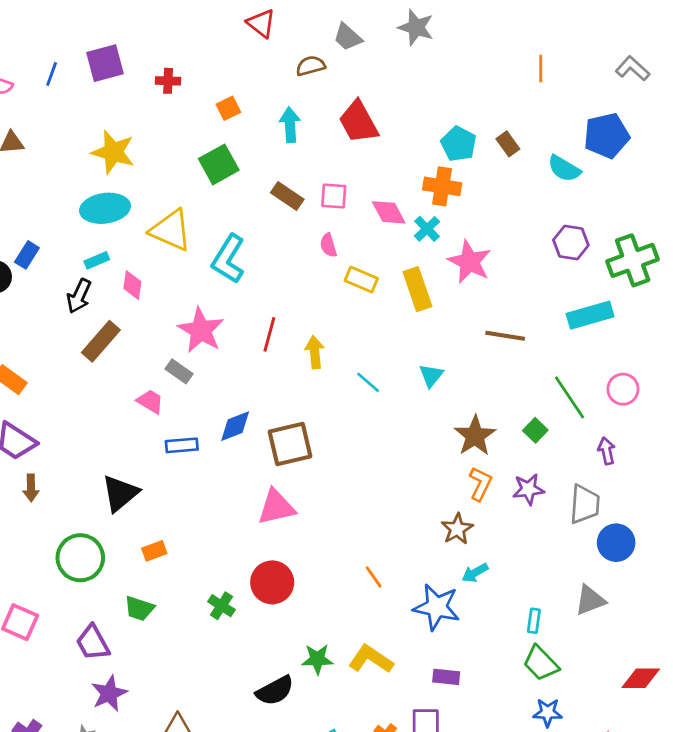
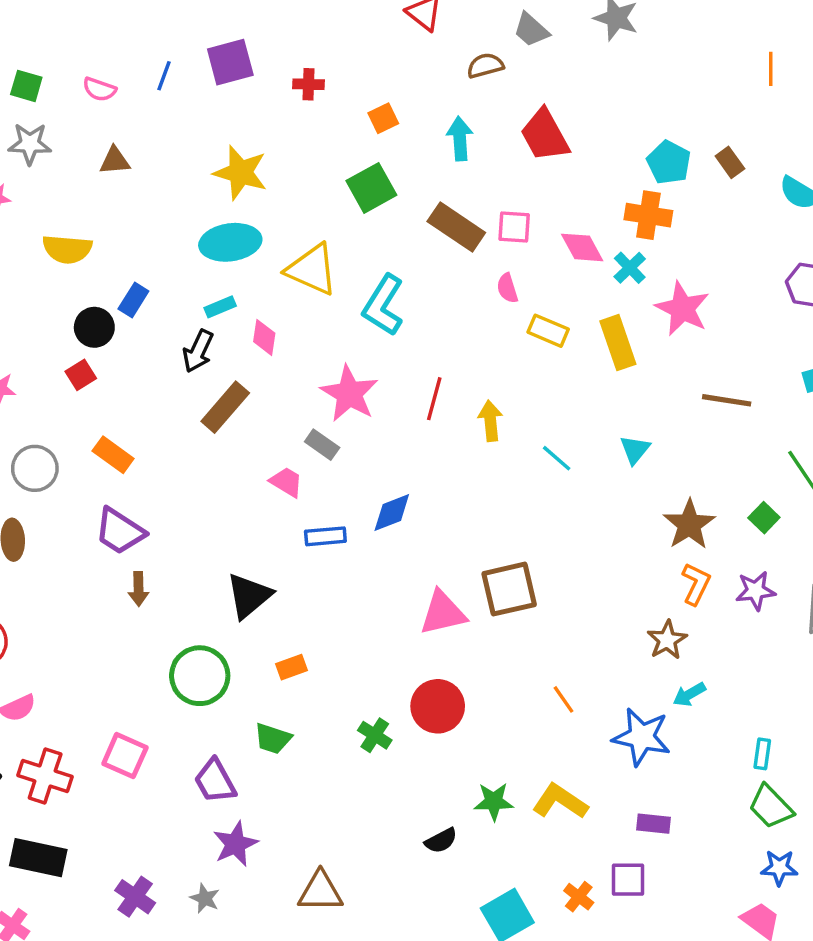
brown rectangle: (287, 196) -> (456, 227), size x1.4
brown square: (290, 444) -> (509, 589), moved
black semicircle: (275, 691) -> (441, 841), size x0.7

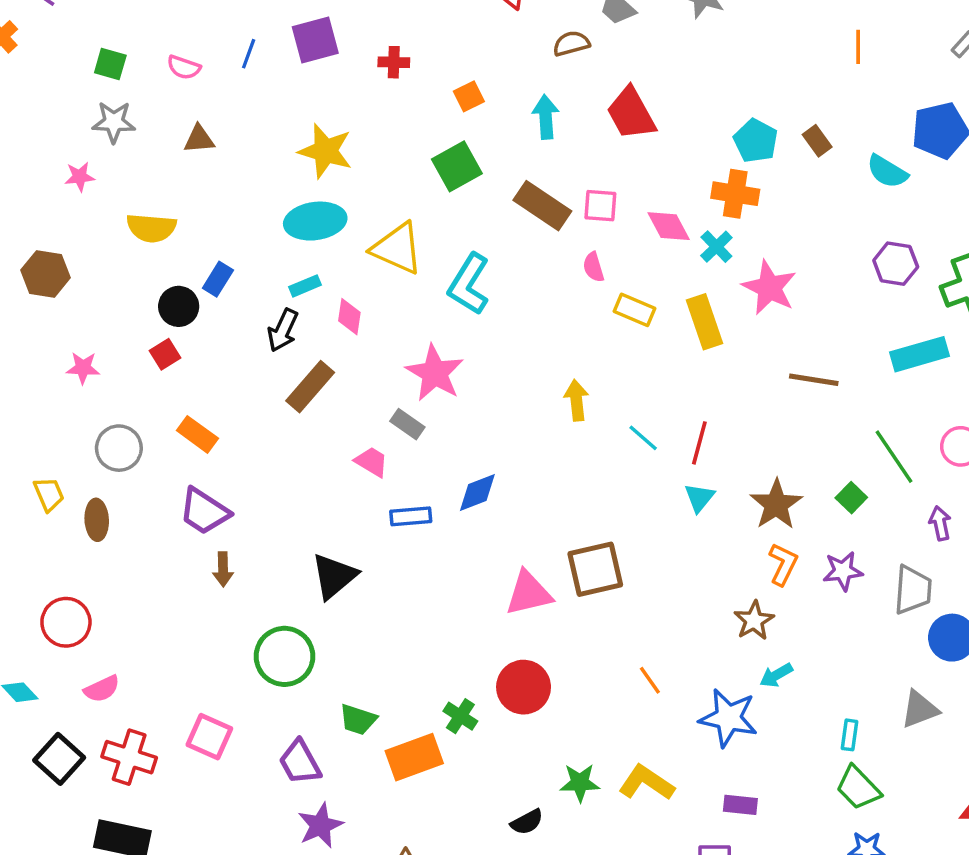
red line: (434, 399) -> (699, 443), moved
cyan triangle: (635, 450) -> (699, 498), moved
orange rectangle: (291, 667) -> (414, 757), moved, size x1.8

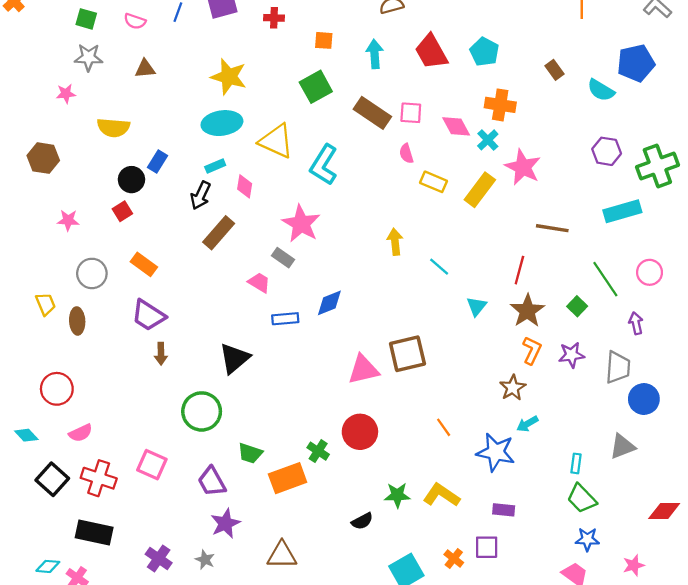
orange square: (469, 96) -> (324, 40), turned 30
cyan pentagon: (756, 141) -> (484, 52), moved
yellow rectangle: (704, 322) -> (480, 190), turned 56
red line: (699, 443) -> (519, 270), moved

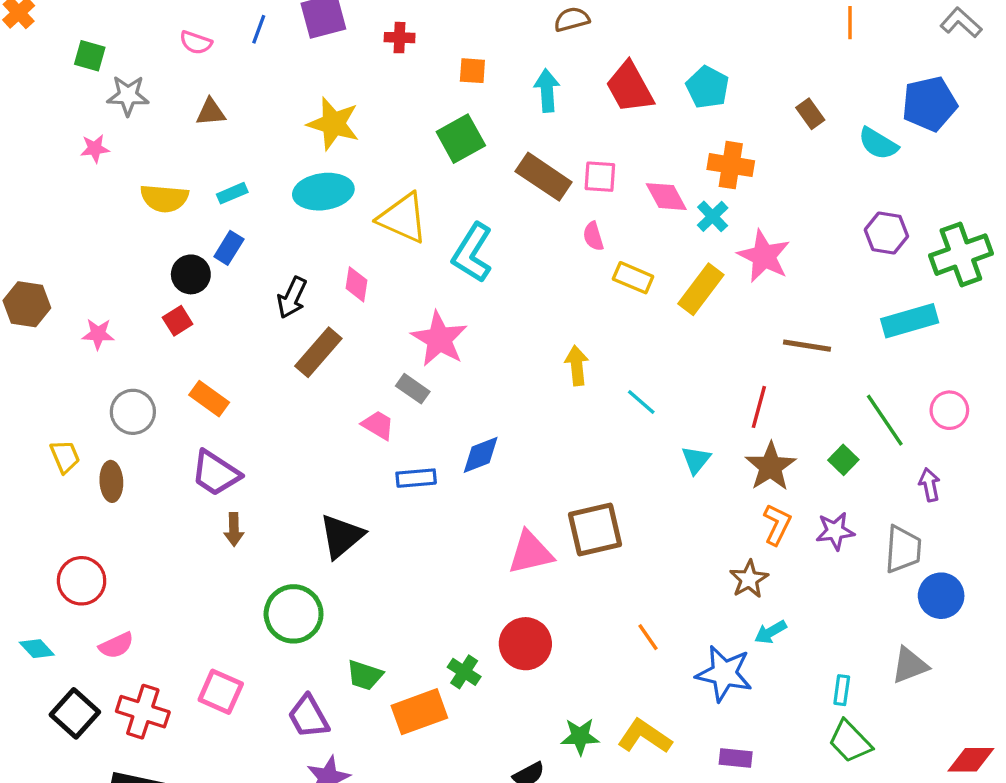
green square: (86, 19) -> (90, 56), moved
brown hexagon: (43, 158) -> (27, 304), moved
cyan rectangle: (215, 166) -> (232, 193), moved

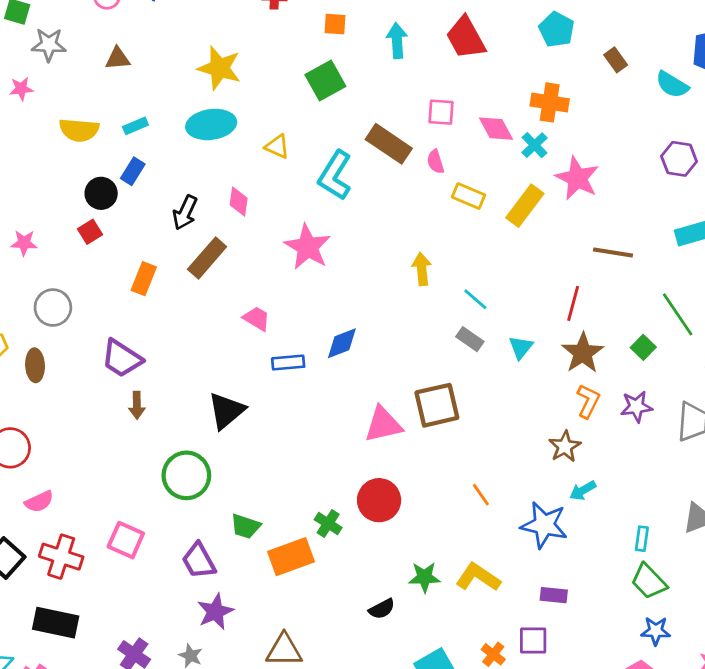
cyan pentagon: (708, 87) -> (557, 30), moved
brown rectangle: (544, 177) -> (389, 144), moved
yellow triangle: (403, 218) -> (277, 147), size x0.6
gray rectangle: (413, 389) -> (470, 339), moved
orange rectangle: (209, 399) -> (144, 279), moved, turned 76

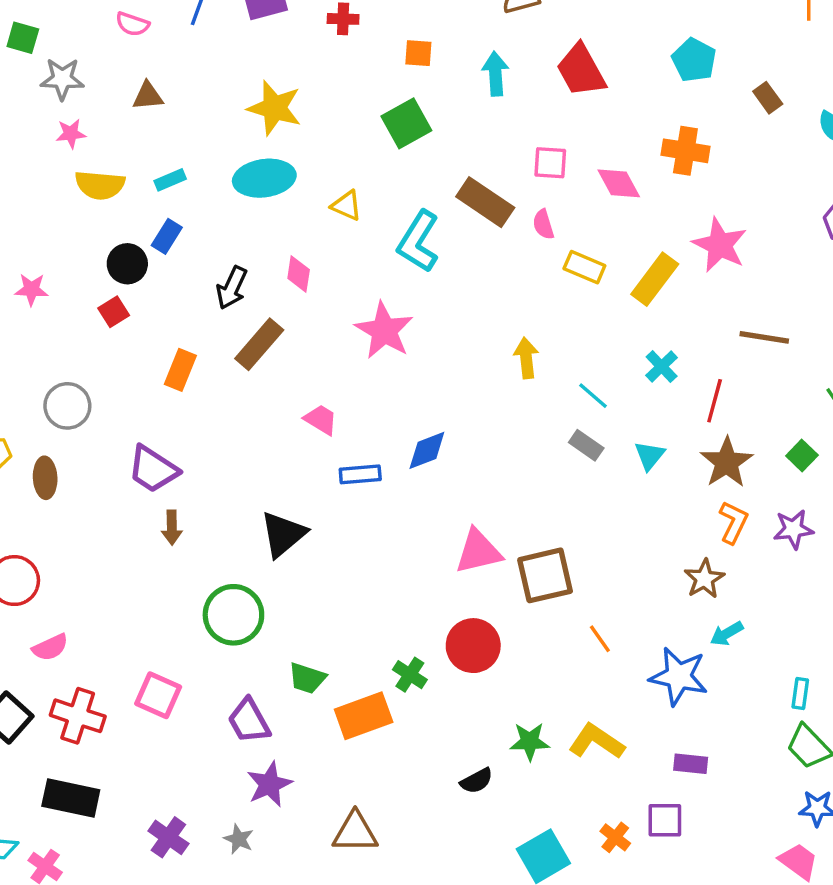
pink star: (21, 89) -> (71, 134), moved
cyan cross: (535, 145) -> (662, 366), moved
pink star: (24, 243) -> (31, 289), moved
brown square: (437, 405) -> (545, 575), moved

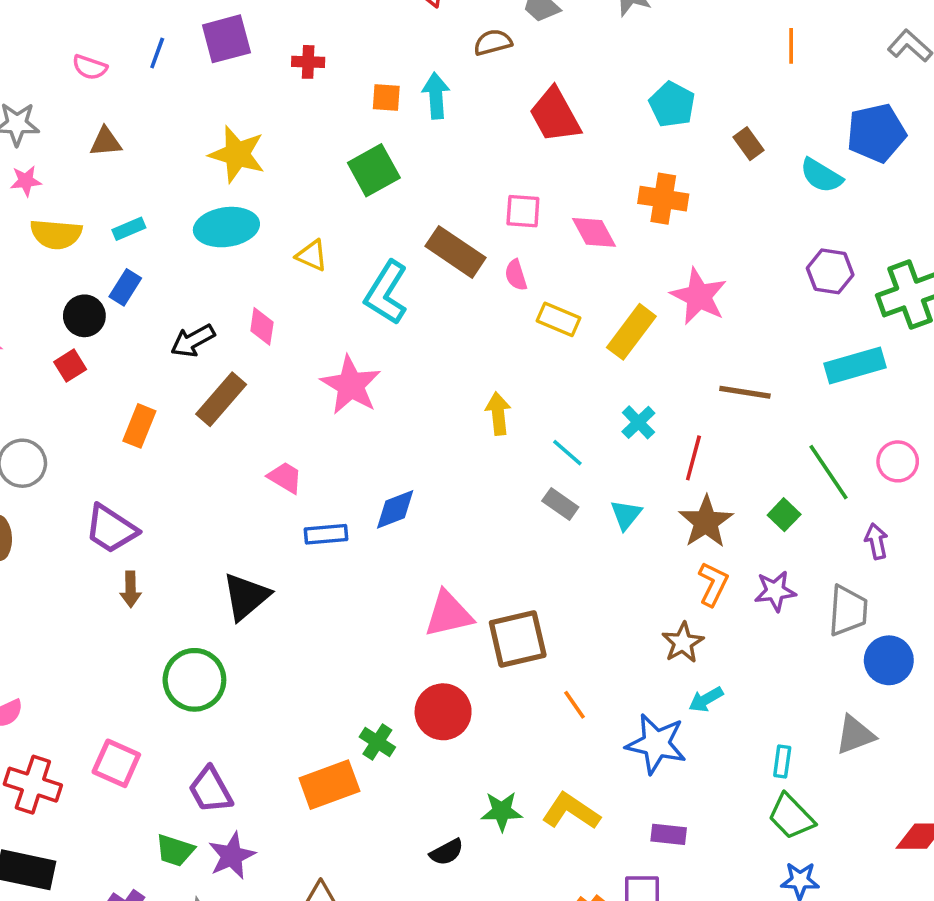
cyan arrow: (495, 74) -> (436, 96), moved
black arrow: (232, 288) -> (193, 341), turned 36
green trapezoid: (307, 678) -> (175, 850), moved

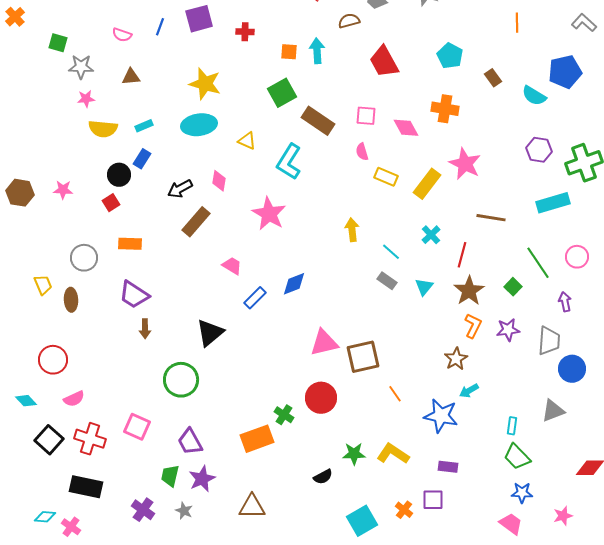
brown rectangle: (456, 252) -> (318, 121), moved
orange rectangle: (139, 426) -> (130, 244), moved, turned 70
blue rectangle: (326, 534) -> (255, 298), turned -40
green trapezoid: (175, 850) -> (170, 476), turned 85

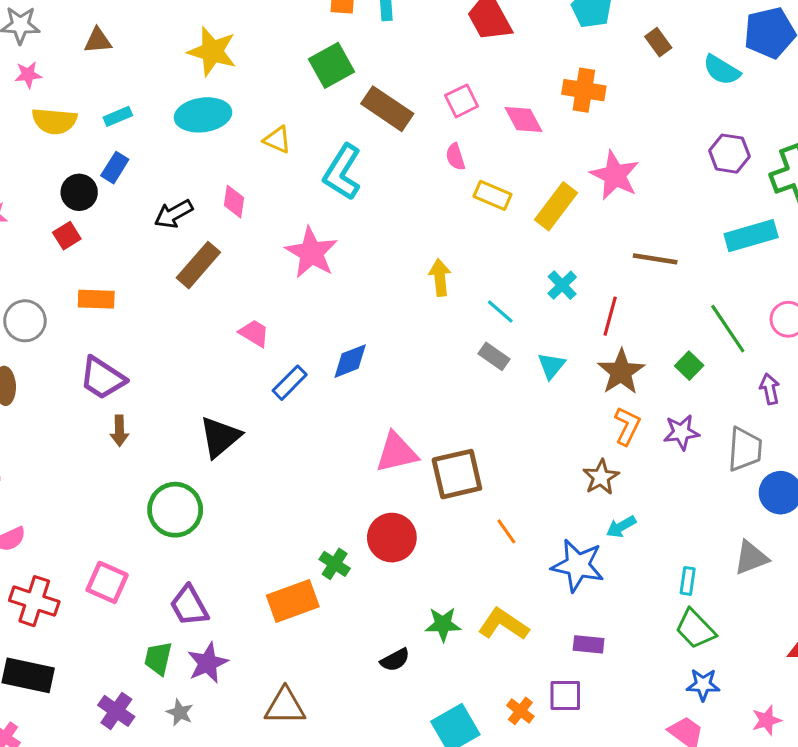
pink square: (366, 116) -> (462, 101), turned -30

